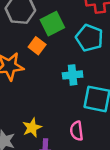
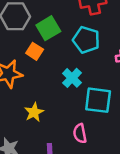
cyan cross: (73, 75) -> (72, 78), turned -36
yellow star: (32, 128) -> (34, 112), moved

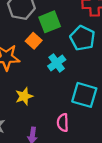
cyan cross: (72, 78) -> (57, 63), moved

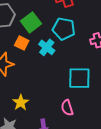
cyan cross: (57, 63) -> (47, 47), moved
yellow star: (24, 96) -> (21, 103), moved

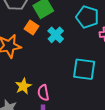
cyan pentagon: (64, 29) -> (87, 17), moved
pink semicircle: (67, 108) -> (43, 93), moved

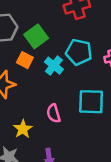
cyan pentagon: (87, 17) -> (79, 52), moved
pink semicircle: (43, 93) -> (54, 113), moved

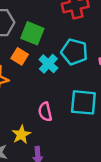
green square: (36, 36) -> (32, 33), turned -35
yellow star: (23, 129) -> (21, 135), moved

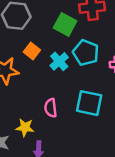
green square: (32, 33) -> (65, 24), moved
yellow star: (21, 135) -> (25, 127), turned 30

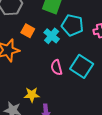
cyan square: (89, 103) -> (82, 66), turned 30
pink semicircle: (51, 108) -> (57, 67), moved

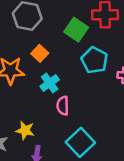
cyan cross: (52, 36) -> (50, 83), moved
cyan square: (82, 66) -> (80, 142), moved

